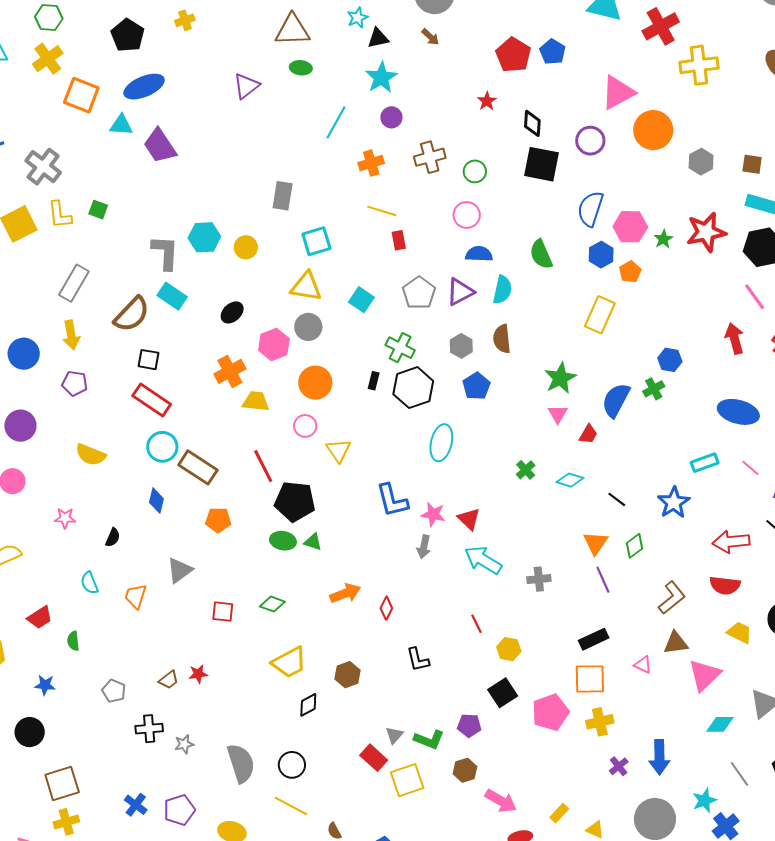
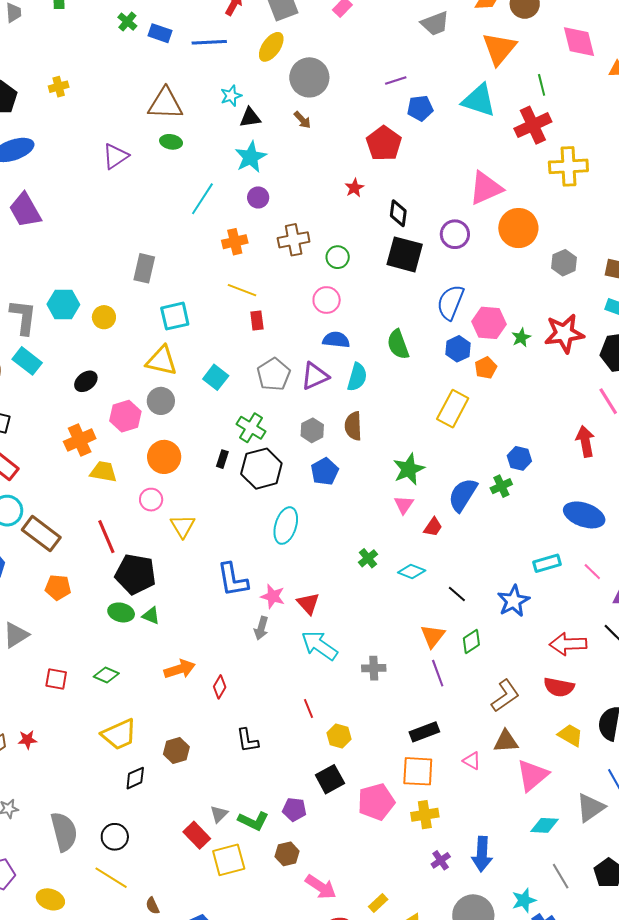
blue pentagon: (553, 52) -> (420, 108), moved, turned 30

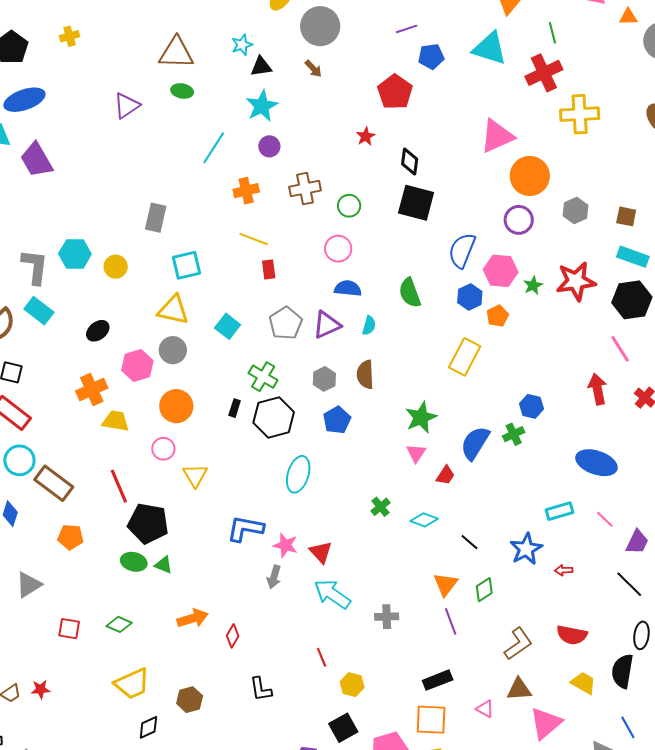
purple circle: (455, 234) -> (519, 220), moved
cyan semicircle: (357, 377) -> (369, 326), size x0.7
blue L-shape: (233, 580) -> (245, 529), turned 111
red arrow: (568, 644) -> (564, 570), moved, size x0.5

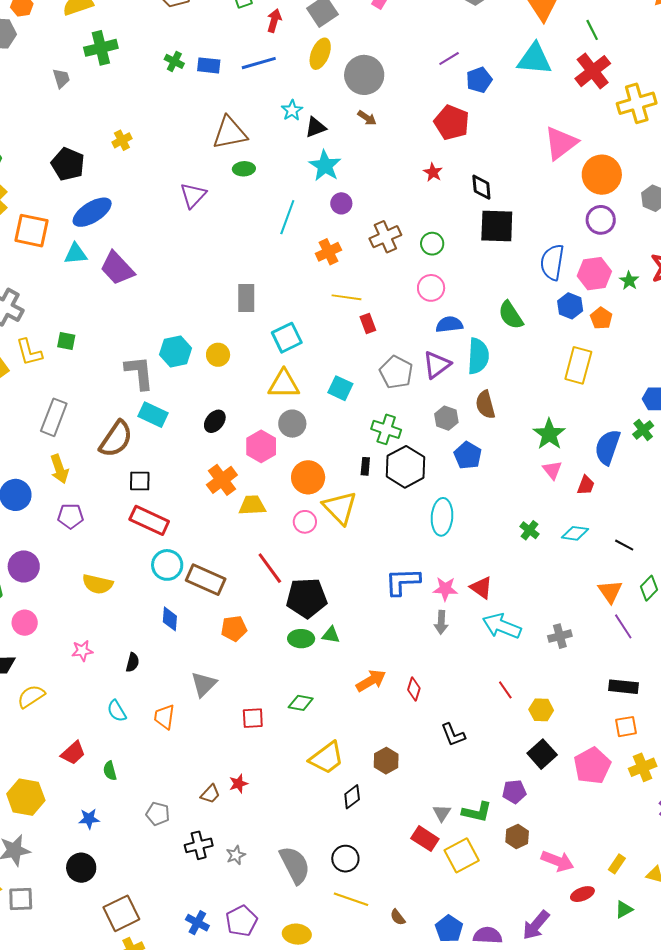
cyan semicircle: (369, 326) -> (478, 356), size x1.8
yellow triangle: (195, 475) -> (340, 508), moved, size x1.4
black rectangle: (438, 680) -> (623, 687), turned 40
orange square: (431, 720) -> (626, 727), size x0.7

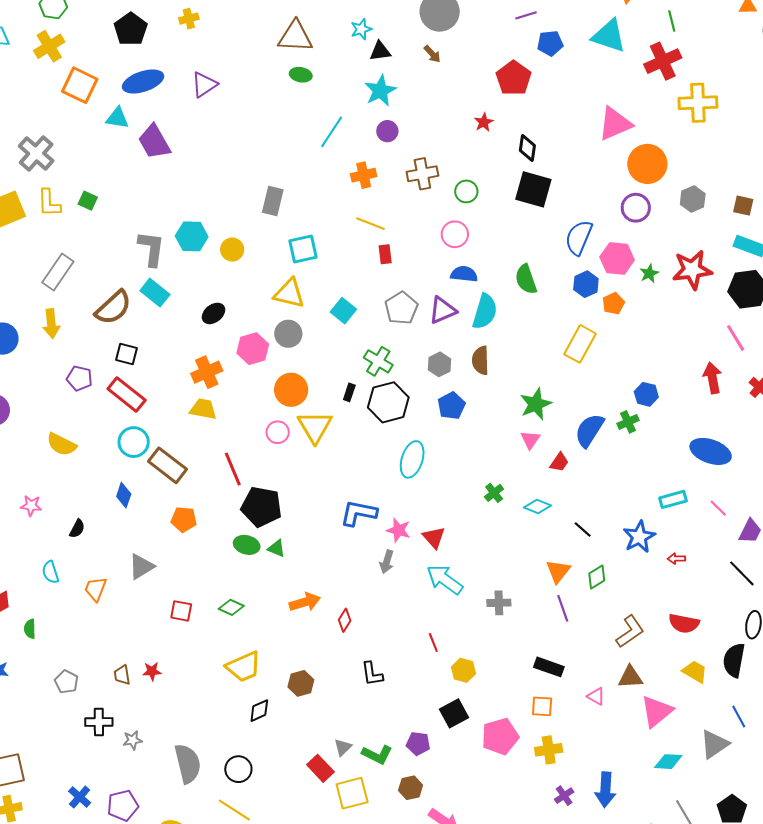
purple triangle: (193, 195) -> (204, 85), moved
yellow trapezoid: (252, 505) -> (203, 409), moved
purple pentagon: (71, 516) -> (79, 378), moved
brown trapezoid: (210, 794) -> (122, 675), turned 115

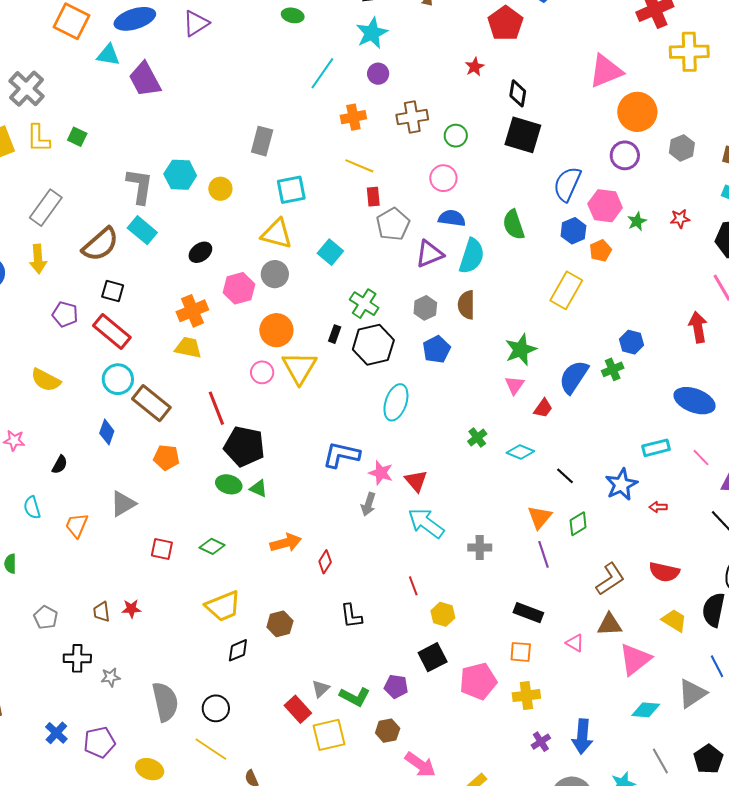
red star: (692, 270) -> (680, 219), size x0.5
gray pentagon: (401, 308) -> (393, 224), moved

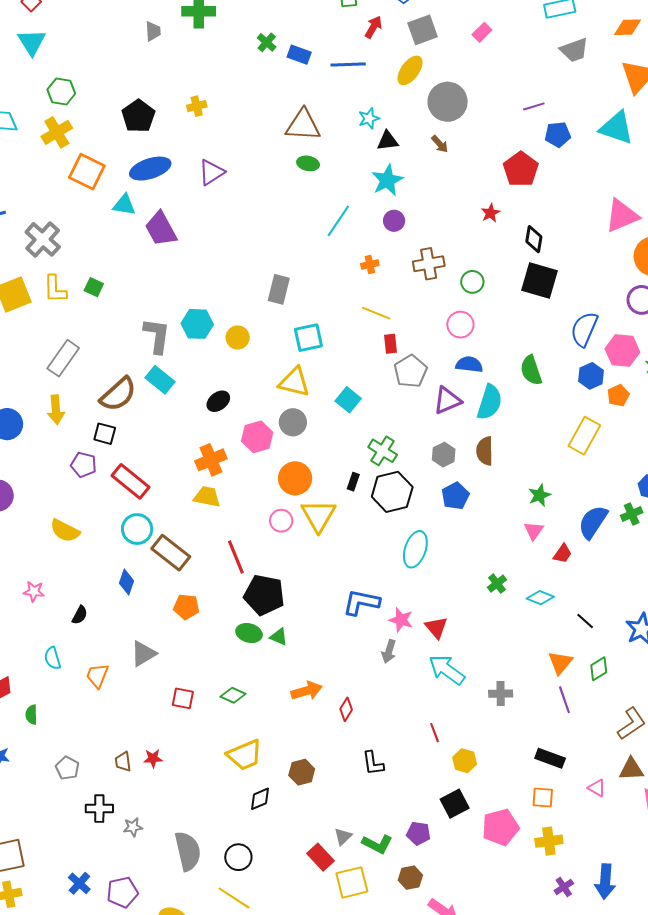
orange cross: (353, 117) -> (370, 264), size x0.7
black square: (113, 291) -> (105, 434), moved
green star: (521, 350) -> (539, 495), size x0.7

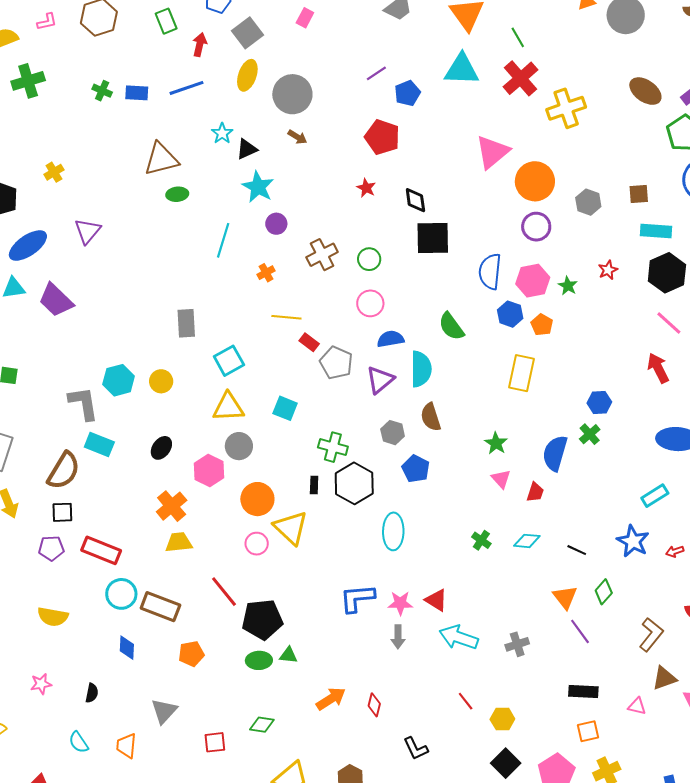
red rectangle: (391, 344) -> (309, 342), turned -30

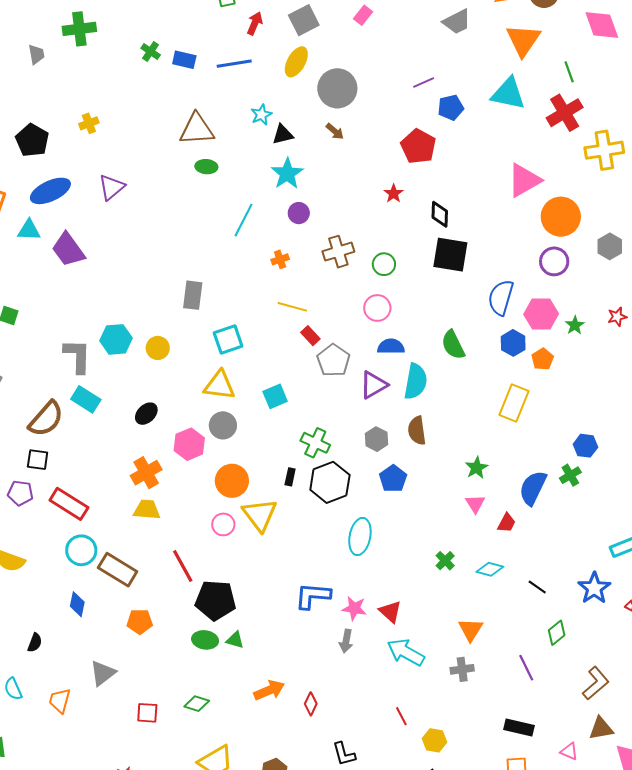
cyan square: (285, 408) -> (275, 396), turned 35
orange triangle: (565, 597) -> (471, 630), moved

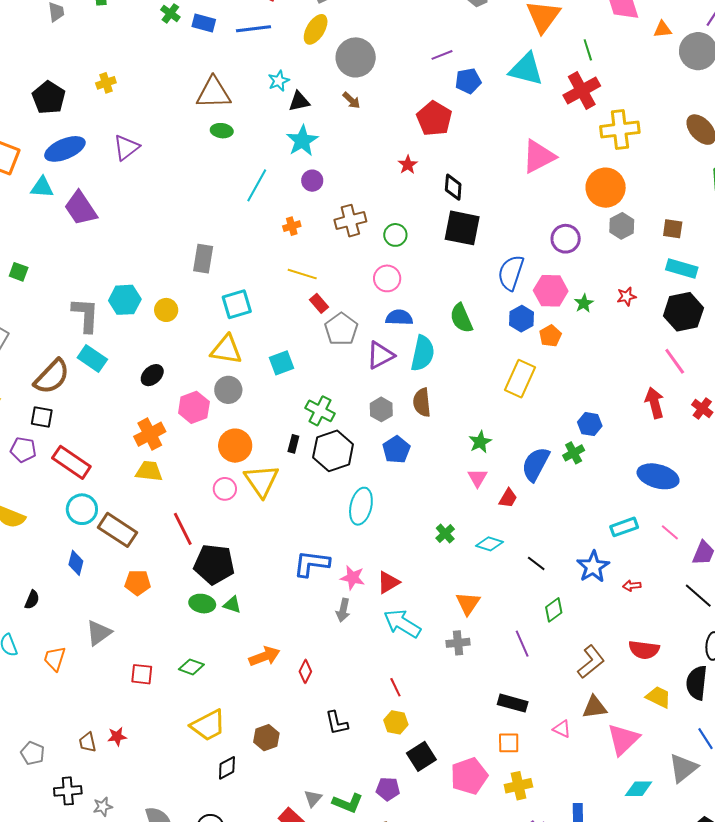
orange circle: (561, 217) -> (606, 188), moved
red triangle: (390, 612) -> (388, 582), turned 45
yellow hexagon: (435, 740) -> (396, 722), moved

